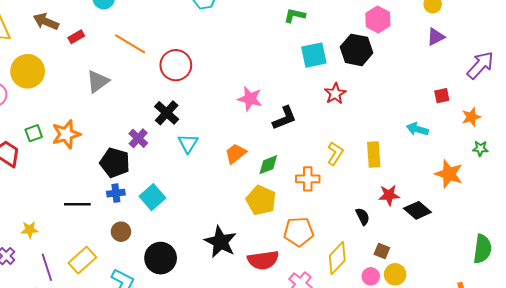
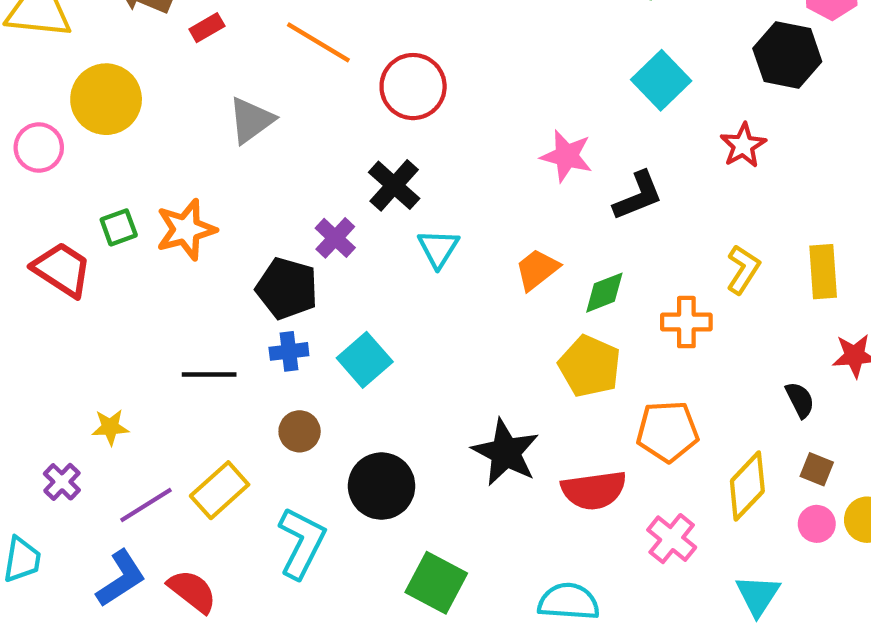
cyan square: (314, 55) -> (661, 80), moved, turned -32
brown square: (382, 251) -> (817, 469), moved
purple line: (47, 267) -> (146, 505), turned 76

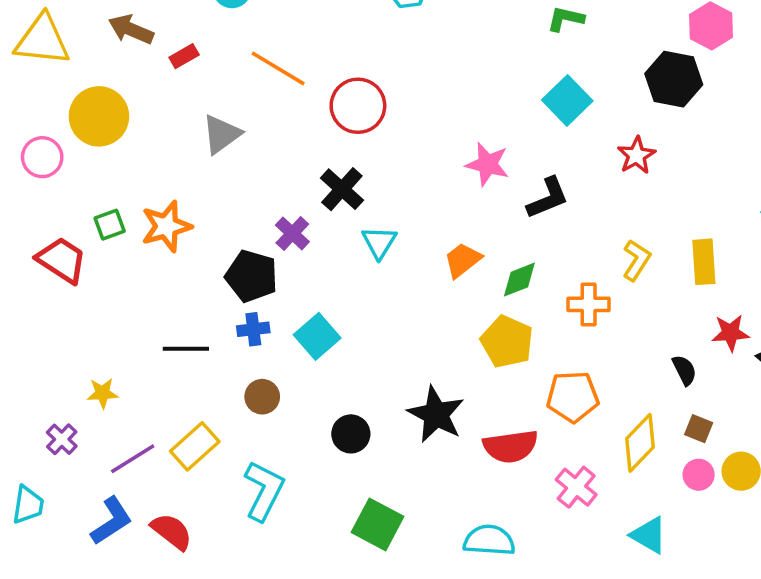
black circle: (382, 486) -> (351, 434), moved, size x0.7
cyan triangle: (758, 595) -> (649, 535), turned -33

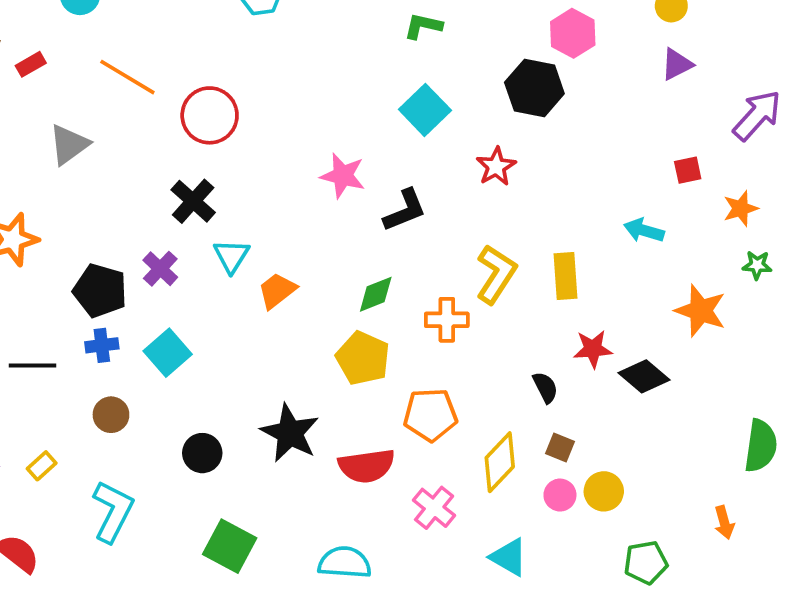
purple cross: (292, 233) -> (160, 269), moved
orange trapezoid: (463, 260) -> (277, 291), moved
yellow L-shape: (636, 260) -> (496, 274), size x1.4
yellow rectangle: (195, 446) -> (42, 466), size x0.6

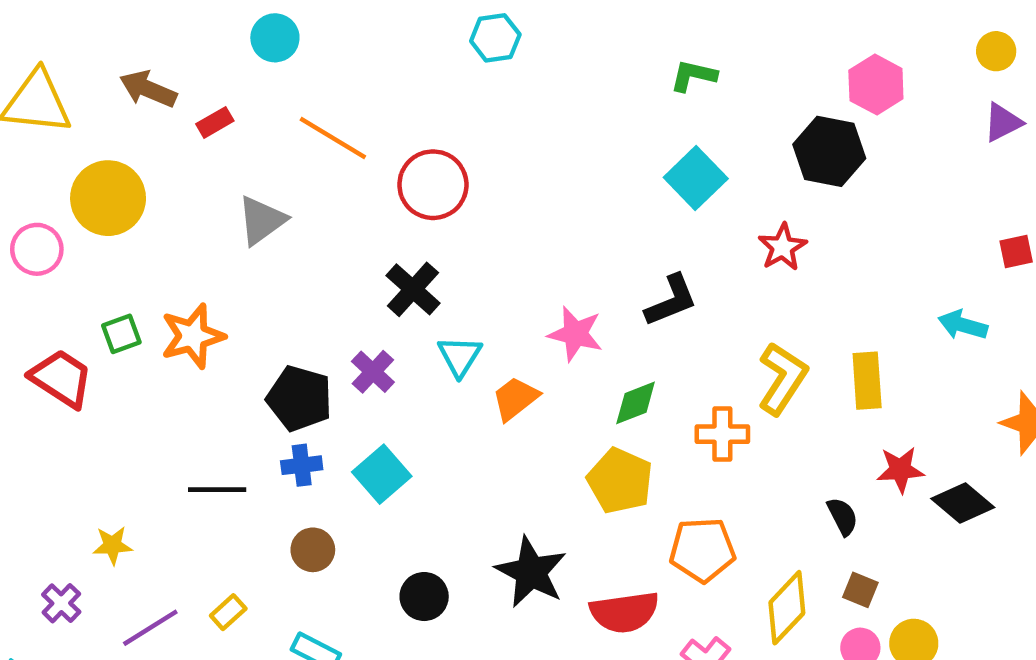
pink star: (343, 176) -> (575, 334), moved

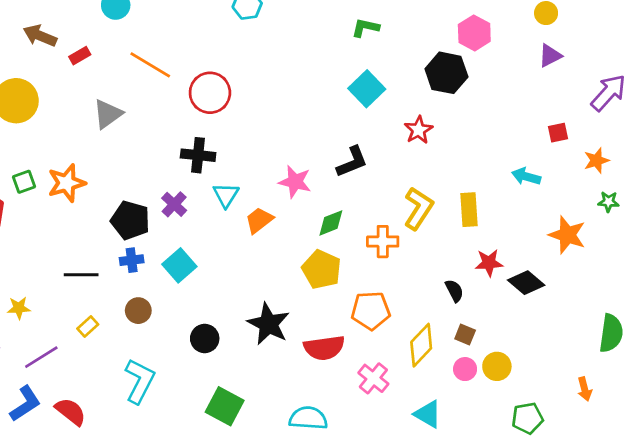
black cross: (413, 289) -> (198, 155), turned -36
yellow rectangle: (228, 612) -> (88, 327), moved

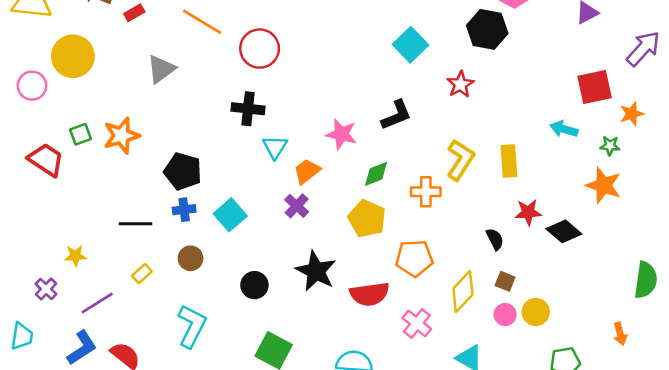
red square: (558, 133) -> (595, 87), size x1.8
green star: (608, 202) -> (610, 146), moved
purple cross: (174, 204) -> (297, 206), moved

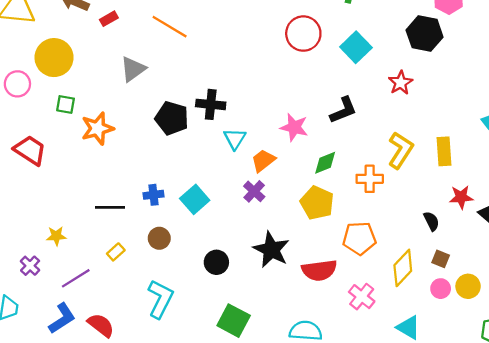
red circle: (260, 49) -> (303, 34), moved
green square: (81, 134) -> (65, 104), moved, turned 30
black pentagon: (183, 171) -> (172, 118), moved

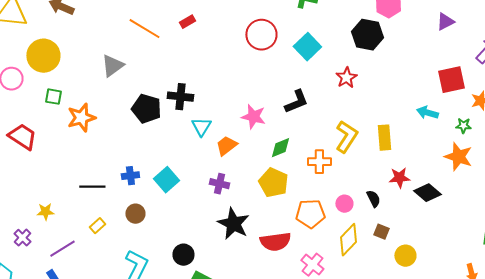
red rectangle: (109, 19) -> (187, 22), moved
purple cross: (254, 191) -> (219, 184), moved, turned -30
black circle: (216, 262) -> (183, 255), moved
pink circle: (441, 289) -> (344, 204), moved

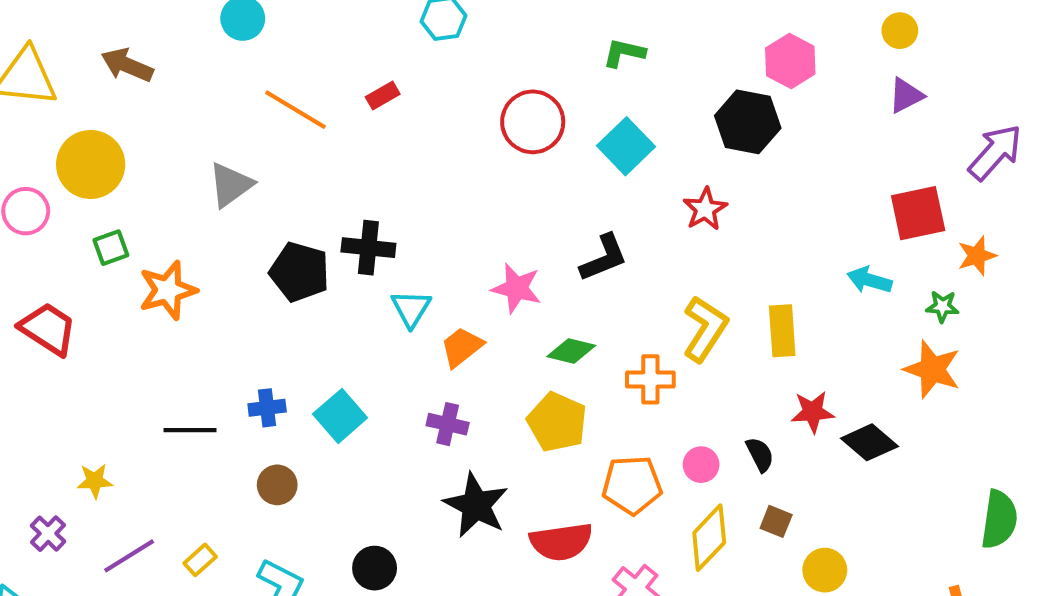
green square: (53, 97) -> (111, 248), turned -30
green diamond: (280, 148) -> (571, 351), turned 35
yellow rectangle: (97, 226) -> (200, 560), moved

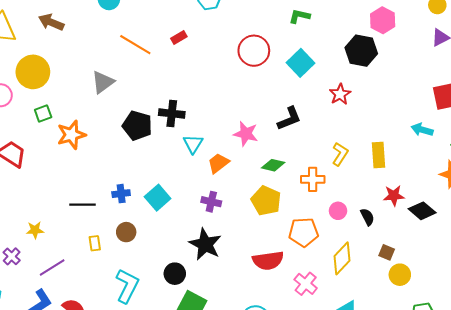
yellow L-shape: (705, 329) -> (340, 154), size x0.7
pink circle: (701, 465) -> (338, 211), moved
black star: (476, 505) -> (205, 244), moved
brown square: (776, 521) -> (387, 252), moved
yellow rectangle: (200, 560) -> (95, 243), moved, turned -56

